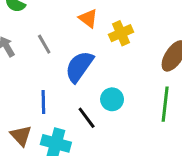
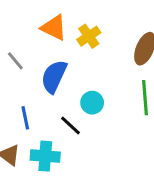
orange triangle: (88, 18) -> (54, 28), size x1.4

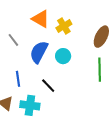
cyan circle: (92, 103) -> (63, 56), moved

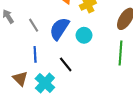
gray line: (13, 40) -> (34, 25), moved
cyan cross: (30, 105) -> (45, 83), turned 30

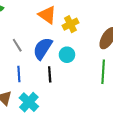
black line: (66, 64) -> (50, 74), moved, turned 35

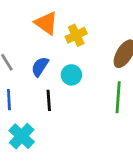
blue semicircle: (43, 48) -> (40, 67), size x0.7

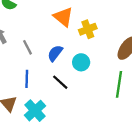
black line: (49, 100) -> (60, 82), turned -48

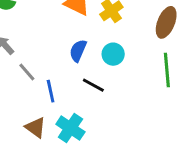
gray line: (28, 47) -> (27, 72), moved

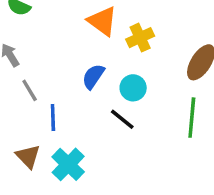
black line: (93, 85) -> (122, 119), moved

